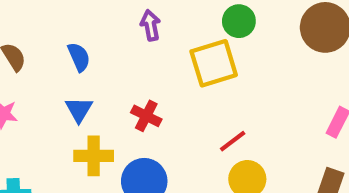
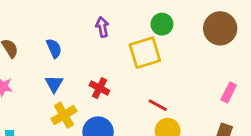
red line: (233, 141) -> (158, 105), turned 66
yellow cross: (94, 156) -> (64, 115), turned -30

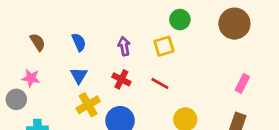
purple arrow: (102, 27) -> (124, 46), moved
yellow square: (145, 53) -> (164, 46), size x0.7
red line: (158, 105) -> (160, 83), moved

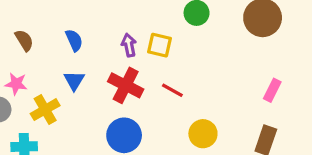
yellow square: (164, 46) -> (159, 45), moved, turned 30
red cross: (121, 79) -> (126, 85), size x1.5
yellow cross: (88, 105) -> (45, 110), moved

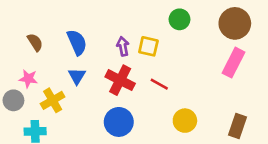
blue semicircle: (74, 40) -> (77, 42), size x1.4
pink rectangle: (272, 90) -> (233, 63), moved, size x1.5

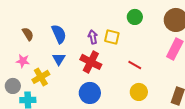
red line: (159, 84) -> (135, 65), moved
gray circle: (13, 100) -> (13, 86), moved

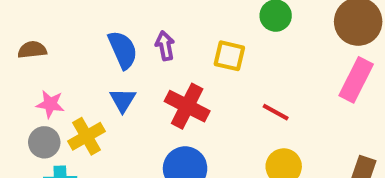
brown semicircle: (28, 34) -> (32, 50), moved, turned -64
purple arrow: (93, 37) -> (165, 46), moved
gray circle: (13, 86) -> (44, 142), moved

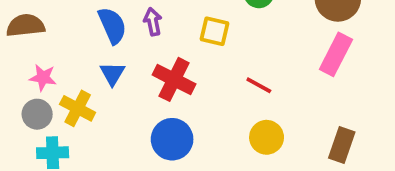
brown semicircle: (32, 50) -> (26, 25), size x1.4
yellow cross: (87, 136) -> (78, 108), turned -32

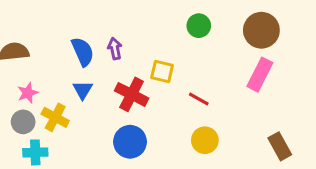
yellow square: (214, 31) -> (162, 71), moved
pink star: (43, 78) -> (28, 93), turned -30
brown rectangle: (342, 145) -> (280, 146), moved, turned -48

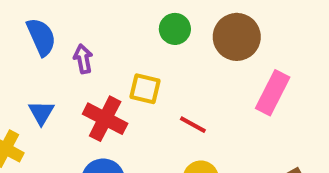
green circle: (199, 26) -> (175, 29), moved
brown circle: (261, 30) -> (237, 37), moved
blue semicircle: (83, 52) -> (41, 37), moved

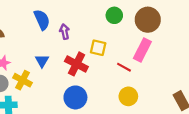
pink rectangle: (273, 93) -> (142, 50), moved

